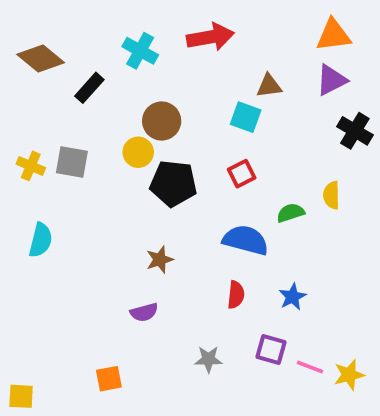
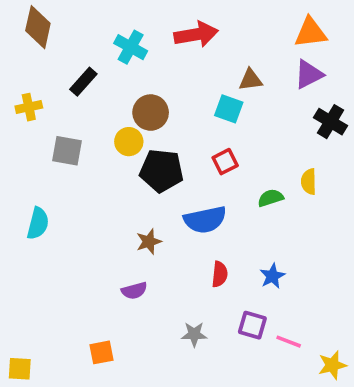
brown diamond: (41, 59) -> (38, 27), moved, turned 63
yellow cross: (31, 166) -> (29, 107), moved, turned -35
blue semicircle: (246, 240) -> (205, 220), moved, turned 153
yellow star: (349, 375) -> (332, 365), moved

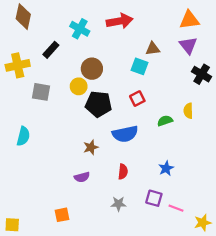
purple triangle: (309, 74) -> (188, 45), turned -42
yellow cross: (29, 107) -> (18, 65), size x1.5
red semicircle: (220, 274) -> (123, 172), moved

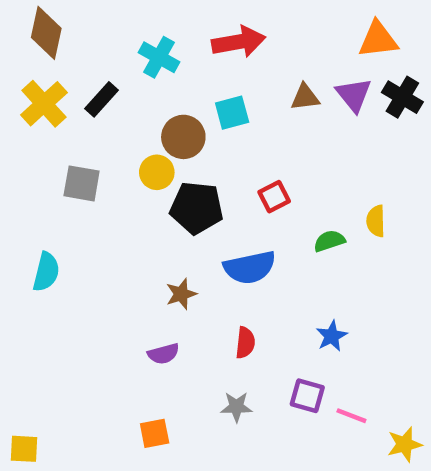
purple triangle: (188, 45) -> (354, 95), moved
yellow cross: (18, 65) -> (44, 104), moved, turned -30
cyan square: (140, 66) -> (232, 113), moved, turned -35
black cross: (202, 74) -> (402, 97), moved
orange square: (62, 215) -> (155, 433), moved

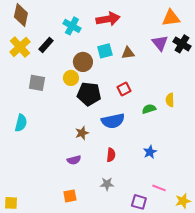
brown triangle: (305, 97) -> (128, 53), moved
purple square: (307, 396) -> (139, 202), moved

